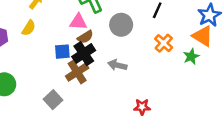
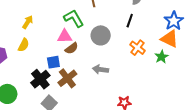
black cross: (84, 54) -> (40, 79), moved

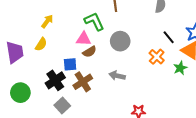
black line: (130, 21) -> (169, 37), moved, turned -64

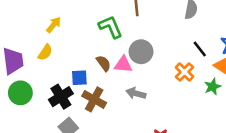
pink triangle: (84, 39) -> (123, 64), moved
brown semicircle: (90, 52) -> (104, 63), turned -96
brown cross: (83, 82) -> (94, 99), turned -30
green circle: (20, 93) -> (20, 93), moved

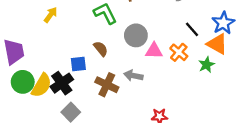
yellow semicircle: (45, 52) -> (41, 85), moved, size x1.5
pink triangle: (123, 64) -> (154, 51), moved
brown cross: (94, 99) -> (107, 85), moved

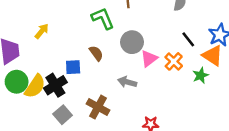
yellow arrow: (51, 15) -> (42, 31), moved
pink triangle: (154, 51) -> (149, 58), turned -42
brown cross: (107, 85) -> (98, 107), moved

